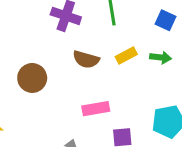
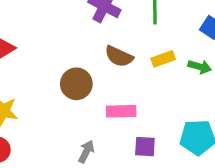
brown circle: (32, 78) -> (76, 84), moved

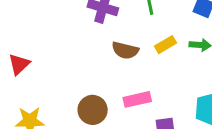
brown circle: (76, 84) -> (93, 110), moved

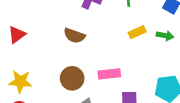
brown semicircle: (125, 50) -> (74, 36), moved

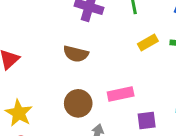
yellow star: (20, 82) -> (19, 113), turned 30

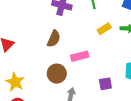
brown semicircle: (76, 54) -> (54, 39), turned -78
pink rectangle: (121, 94) -> (80, 56), moved

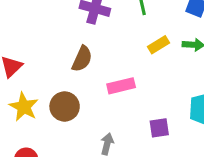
brown circle: (57, 74) -> (65, 106), moved
yellow star: (15, 82) -> (24, 107), moved

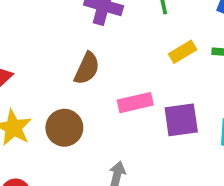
purple square: (159, 128) -> (181, 120), moved, size x1.4

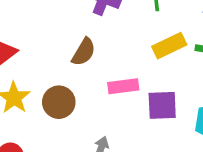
yellow rectangle: (183, 52) -> (169, 46), size x1.4

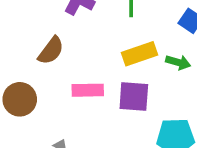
purple square: (162, 105) -> (134, 96), moved

